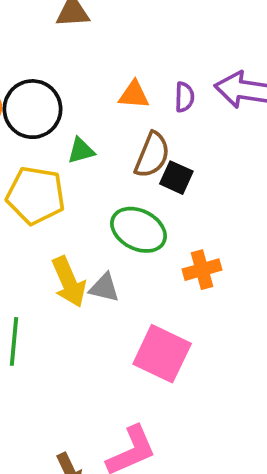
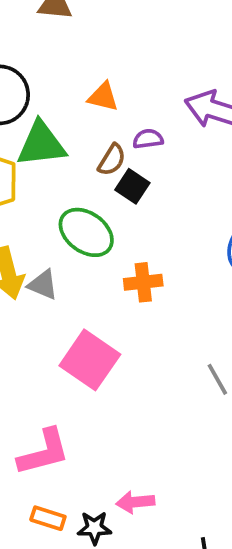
purple semicircle: (184, 97) -> (148, 139), moved, turned -108
green triangle: (81, 151) -> (41, 144), size x1.8
brown semicircle: (152, 155) -> (112, 160), size x0.7

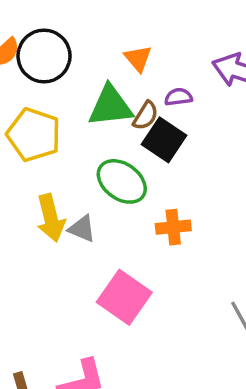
orange triangle: (103, 97) -> (138, 58), turned 36
green triangle: (41, 144) -> (110, 106), moved
black square: (132, 186) -> (164, 140), size x1.4

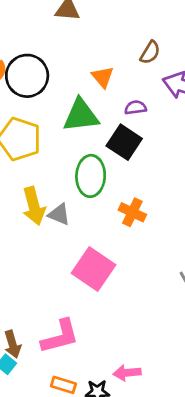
brown semicircle: (145, 116) -> (150, 52), moved
green ellipse: (122, 181) -> (91, 176), turned 57
orange cross: (173, 227) -> (132, 212), turned 32

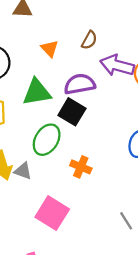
orange triangle: (103, 77) -> (50, 49), moved
purple semicircle: (135, 108) -> (80, 84), size x1.8
green ellipse: (91, 176) -> (47, 140), turned 32

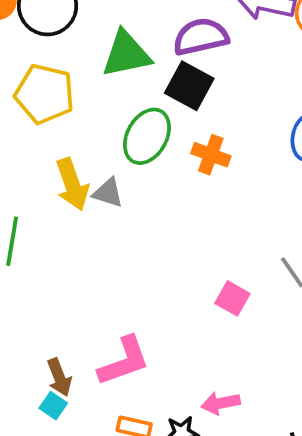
orange cross: (81, 167) -> (211, 155), moved
pink square: (52, 213) -> (232, 298), moved, size x0.6

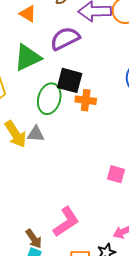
black square: (189, 86) -> (70, 80), moved

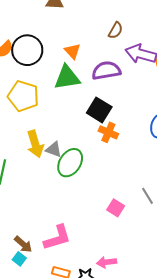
orange triangle: (28, 14) -> (73, 51), moved
green ellipse: (49, 99) -> (70, 163), moved
brown arrow: (34, 239) -> (23, 244), turned -30

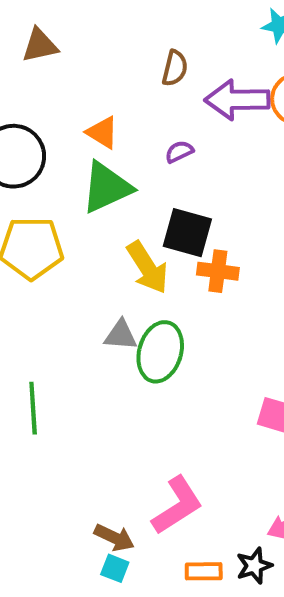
purple semicircle: (106, 71) -> (179, 152), size x0.5
yellow arrow: (35, 144) -> (147, 267), moved

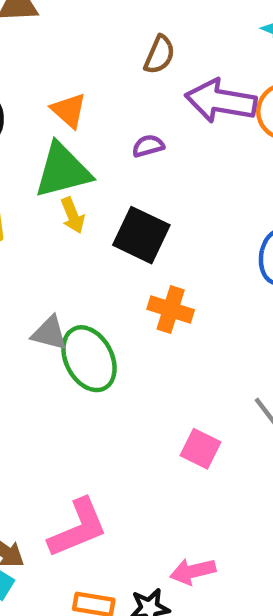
yellow arrow: (147, 267) -> (73, 215), moved, size x0.6
orange cross: (218, 271) -> (171, 309), moved
green ellipse: (160, 352) -> (89, 359), turned -54

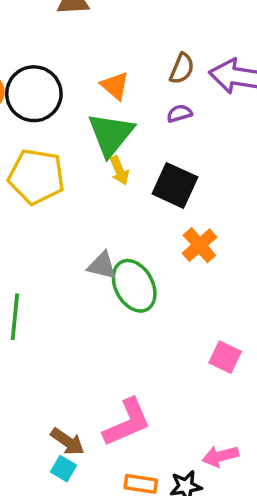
brown semicircle: (159, 55) -> (182, 69), moved
green triangle: (63, 170) -> (111, 134), turned -36
orange cross: (171, 309) -> (199, 245), turned 32

